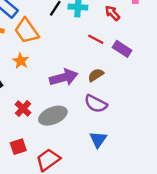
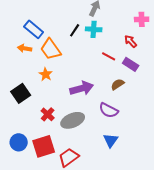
red arrow: (113, 13) -> (131, 41), moved
brown semicircle: (96, 75) -> (118, 84), moved
red square: (18, 147) -> (44, 146), size x1.6

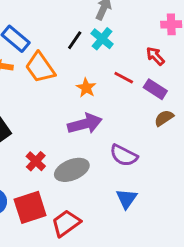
cyan cross: (94, 29) -> (102, 39), turned 35
orange star: (46, 74) -> (86, 88), moved
brown semicircle: (118, 84) -> (164, 118), moved

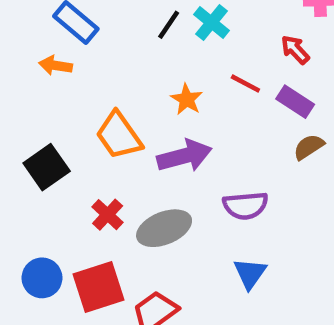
orange trapezoid: (40, 68) -> (119, 136), moved
purple semicircle: (124, 155) -> (245, 206), turned -32

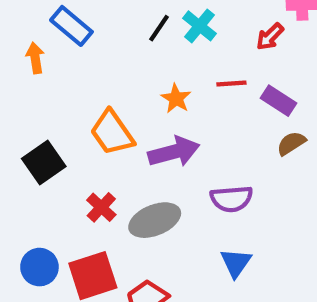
red arrow: (295, 50) -> (270, 37), moved, turned -92
orange arrow: (56, 65) -> (35, 58), moved, turned 72
red line: (245, 84) -> (231, 84), turned -32

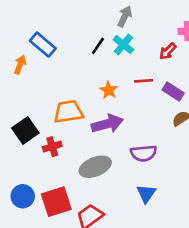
orange arrow: (35, 58) -> (20, 65), turned 30
orange trapezoid: (112, 133) -> (68, 112), turned 116
red cross: (101, 207) -> (52, 147), moved, turned 30

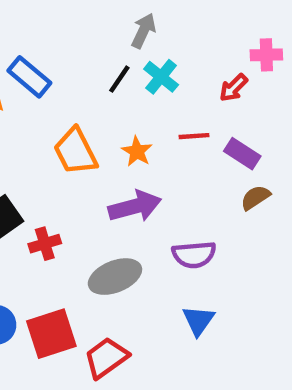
gray arrow: (125, 16) -> (144, 31), moved
orange trapezoid: (68, 112) -> (75, 151), moved, turned -108

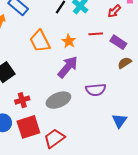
purple arrow: (135, 206) -> (68, 67), turned -35
red cross: (45, 244) -> (22, 100), moved
blue triangle: (198, 320) -> (119, 121), moved

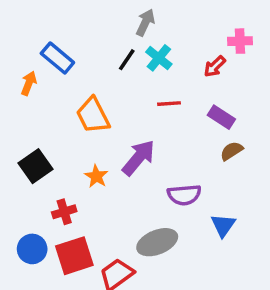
red line: (96, 34) -> (169, 104), moved
orange star: (69, 41) -> (96, 176), moved
gray ellipse: (58, 100) -> (157, 242), moved
blue triangle: (119, 121) -> (223, 225), moved

